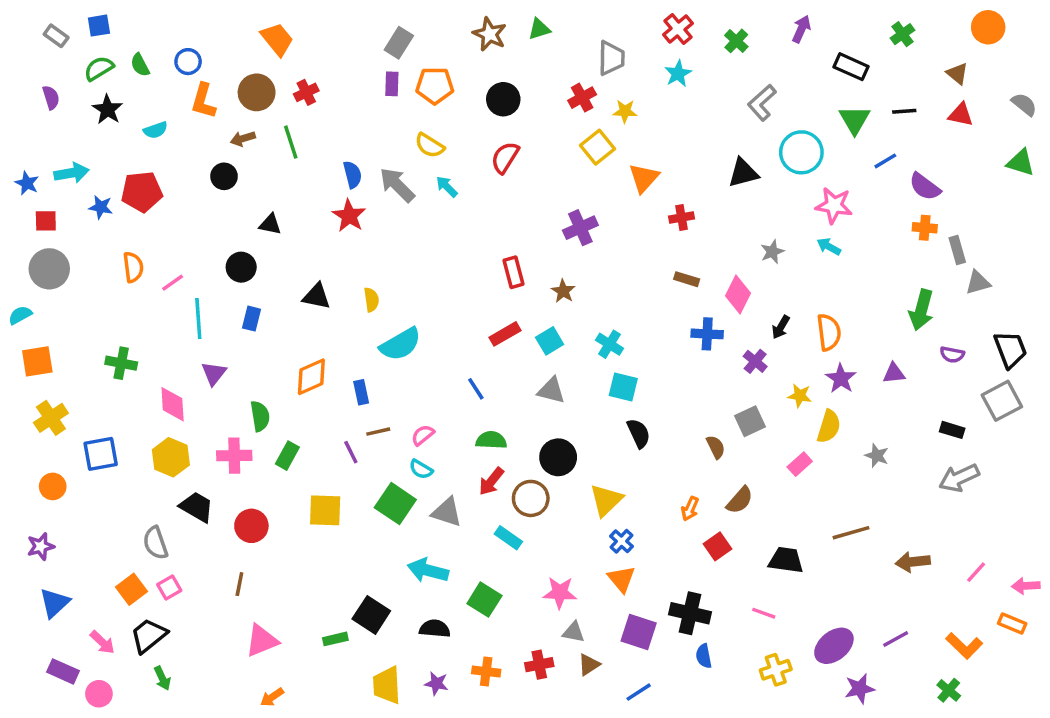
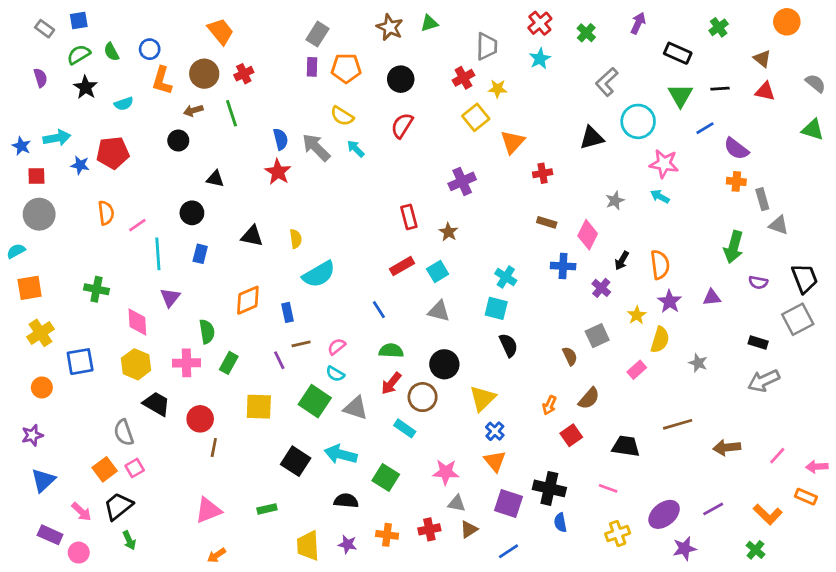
gray triangle: (978, 283) -> (779, 225), turned 35
cyan cross: (609, 344) -> (506, 277), moved
yellow star: (800, 396) -> (637, 315), turned 30
brown line: (239, 584) -> (214, 448), moved
black square: (371, 615) -> (296, 461), moved

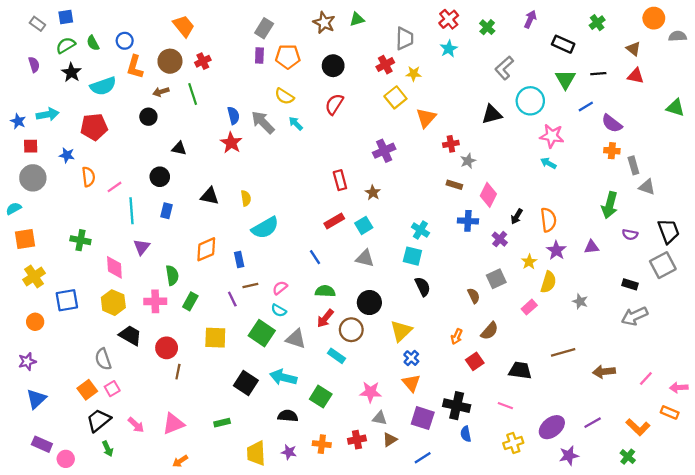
gray semicircle: (815, 83) -> (678, 36), moved, turned -42
cyan semicircle: (124, 104) -> (103, 86), size x1.6
blue star: (80, 165) -> (67, 155), moved
gray star: (615, 201) -> (468, 161), moved
pink arrow: (81, 512) -> (136, 425), moved

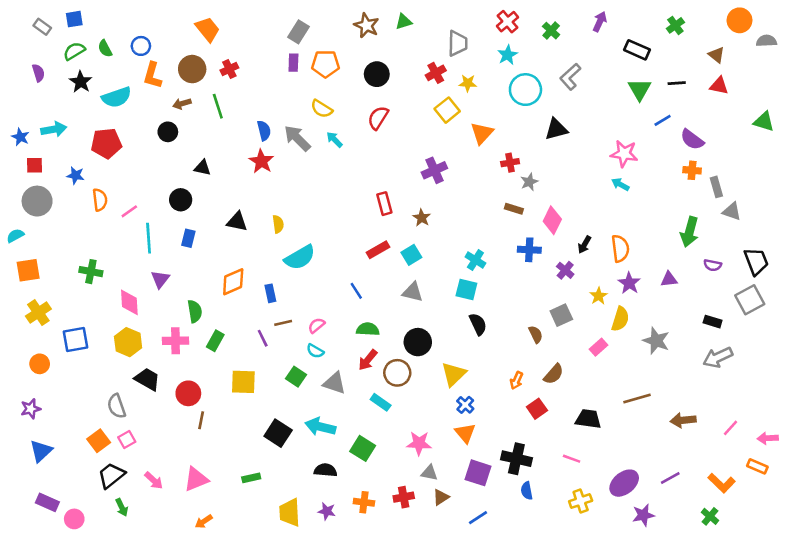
cyan circle: (530, 101) -> (525, 90), moved
gray star: (580, 301) -> (656, 341), size x1.5
green square: (262, 333) -> (296, 377), size x0.7

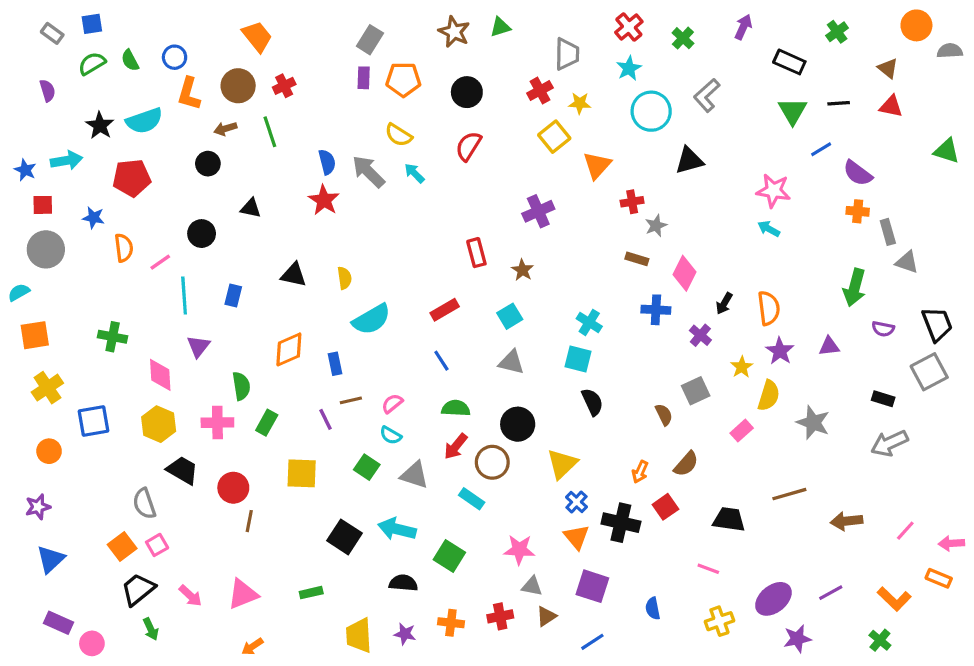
black star: (81, 82) -> (100, 125), moved
black circle: (181, 200) -> (202, 234), moved
red rectangle: (378, 250) -> (445, 310), moved
black cross: (516, 459) -> (621, 523), moved

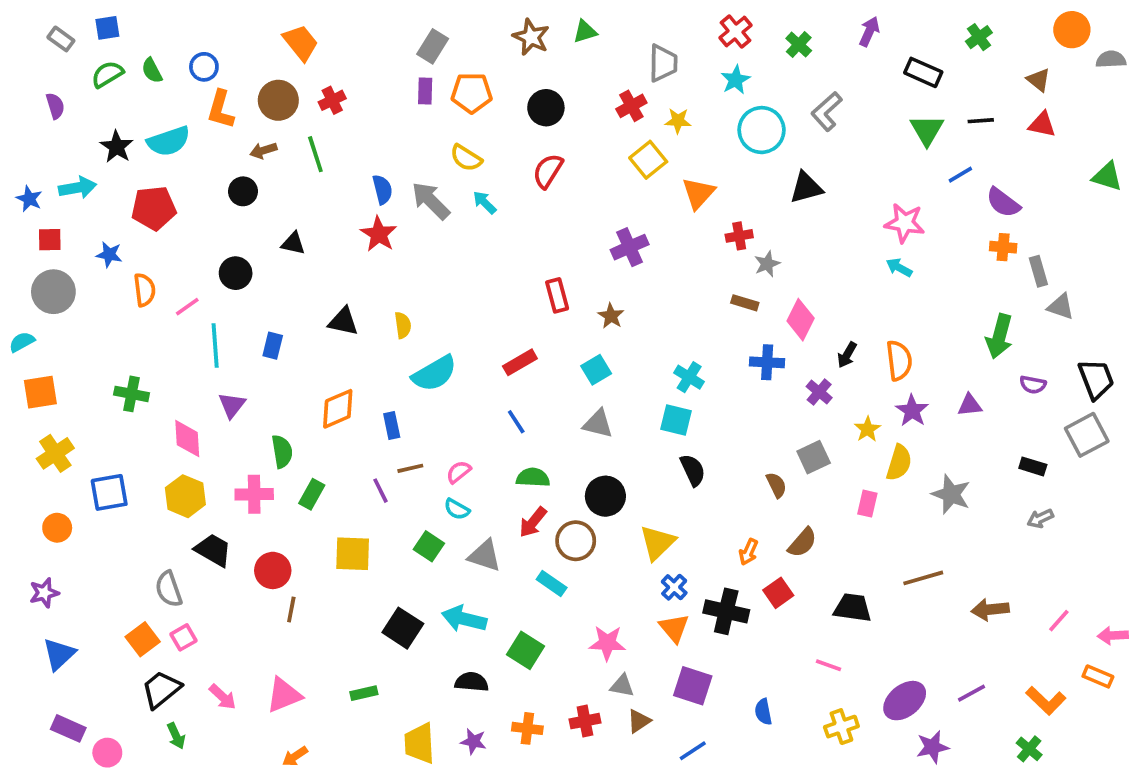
pink rectangle: (742, 431) -> (867, 504), turned -35
gray arrow: (889, 443) -> (1040, 518), size x0.6

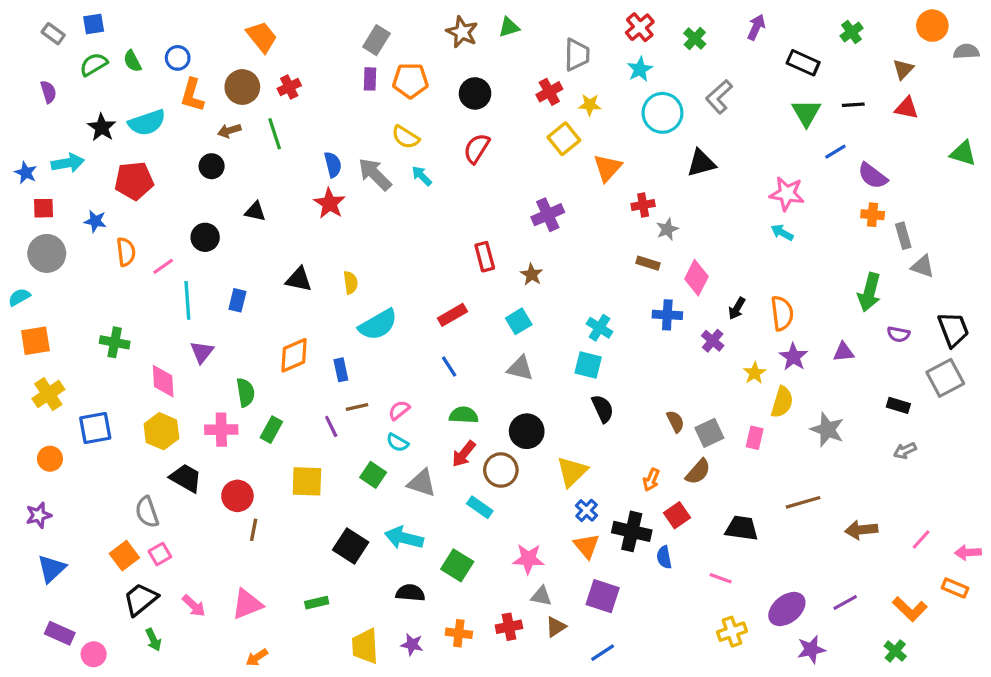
brown triangle: (1038, 80) -> (903, 69), turned 35
gray square: (814, 457) -> (709, 433), moved
blue semicircle: (763, 712) -> (664, 557), moved

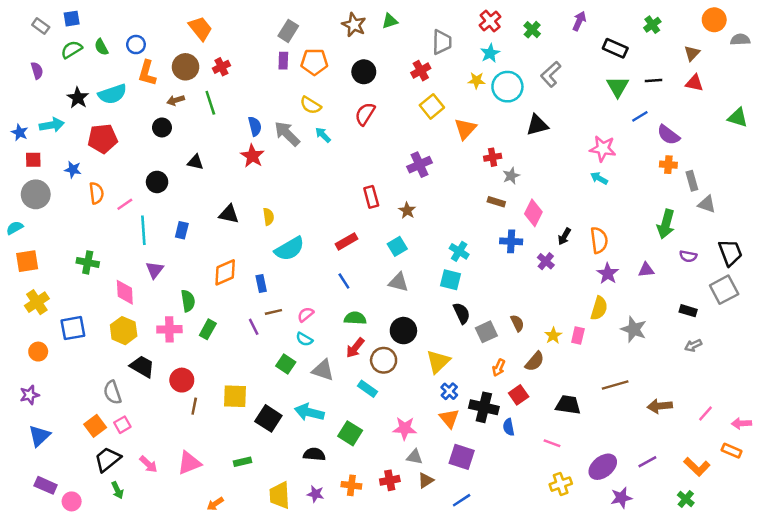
yellow star: (590, 105) -> (476, 80), moved
yellow star: (755, 373) -> (553, 335), moved
gray square: (709, 433) -> (486, 332), moved
yellow square: (307, 481) -> (235, 396), moved
orange arrow: (257, 657) -> (215, 504), moved

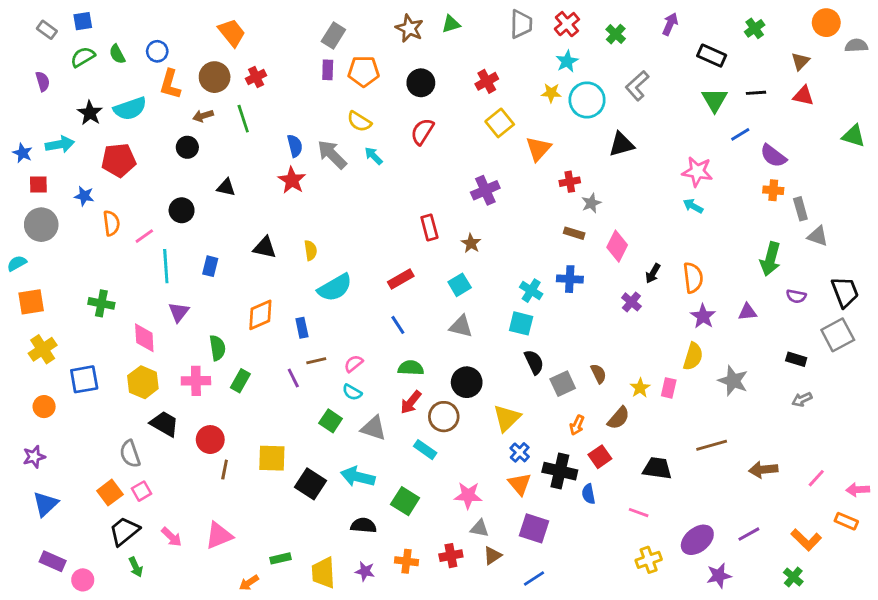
gray trapezoid: (442, 42) -> (521, 24), moved
blue cross: (511, 241) -> (570, 279), moved
green rectangle: (242, 462) -> (280, 558), moved

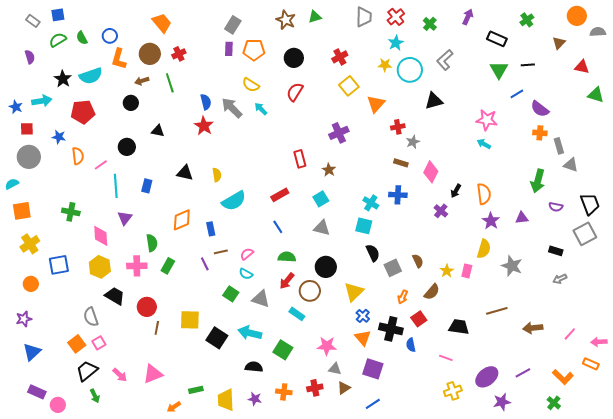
red triangle: (803, 96) -> (582, 67), moved

